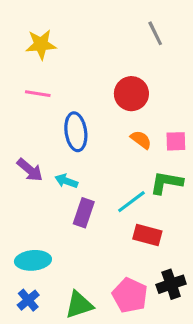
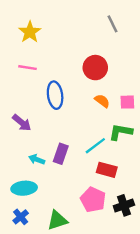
yellow star: (41, 44) -> (30, 32), turned -30
cyan arrow: (66, 181) -> (37, 159), moved
pink pentagon: (130, 295) -> (93, 200), moved

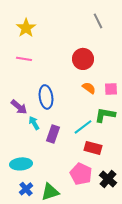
blue ellipse: (55, 95) -> (46, 97), moved
cyan arrow: (37, 159) -> (34, 123), moved, turned 40
black cross: (124, 205) -> (108, 179), turned -30
blue cross: (21, 217) -> (26, 189), moved

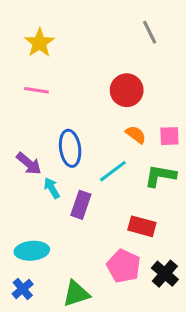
cyan line: (83, 127) -> (113, 171), moved
blue cross: (26, 189) -> (23, 289), moved

